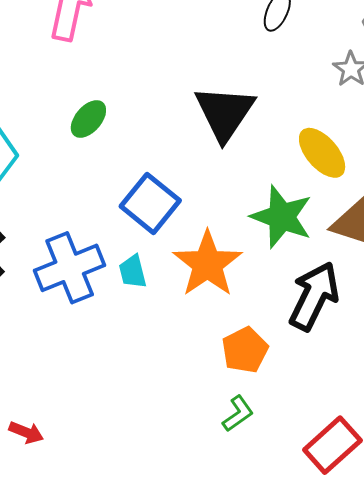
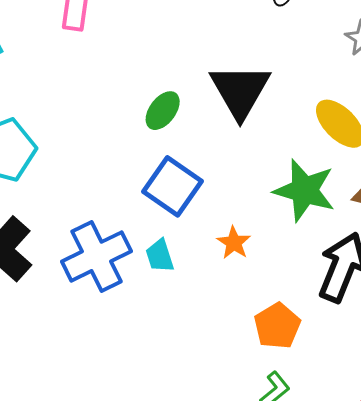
green ellipse: (88, 119) -> (163, 111), moved
orange star: (207, 264) -> (234, 243), size x0.5

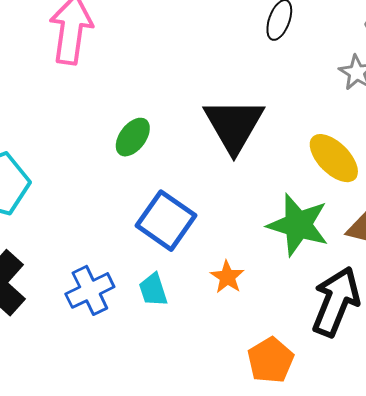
green ellipse: (163, 111) -> (133, 137), moved
blue cross: (97, 256) -> (90, 290), size x0.7

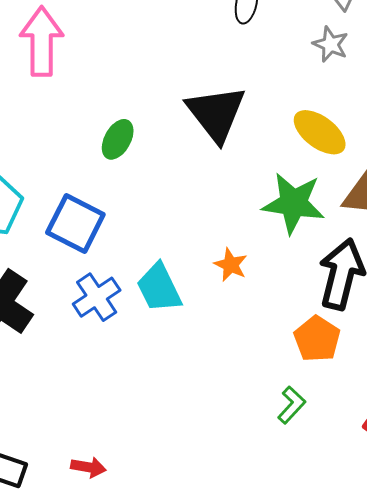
blue square: (166, 221) -> (75, 224), moved
cyan trapezoid: (153, 290) -> (159, 288), size x1.5
orange pentagon: (271, 360) -> (317, 339), moved

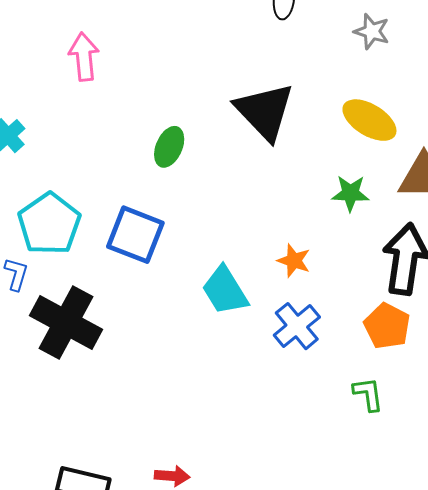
pink arrow: (42, 41) -> (84, 57), size x0.7
green star: (294, 203) -> (350, 193), size x0.6
blue cross: (97, 297) -> (297, 326), moved
green L-shape: (292, 405) -> (368, 394), turned -45

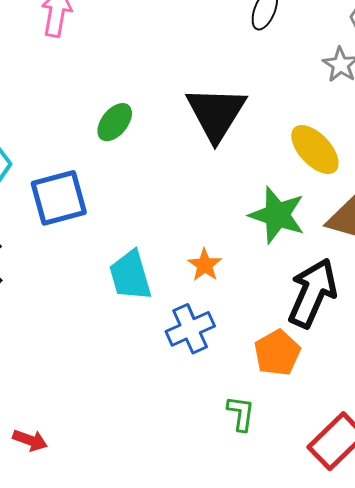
green star: (350, 193) -> (277, 215), size x1.5
blue square: (135, 235) -> (59, 198), turned 38

